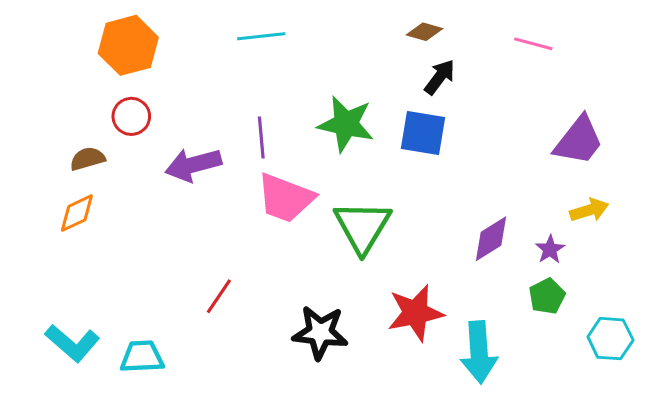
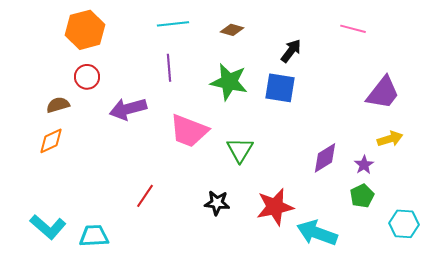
brown diamond: (425, 32) -> (232, 30), moved
purple line: (261, 138) -> (169, 68), moved
green triangle: (363, 227) -> (240, 150), size x0.7
black star: (320, 333) -> (217, 203), moved, size x0.7
cyan arrow: (479, 352) -> (317, 233), turned 114

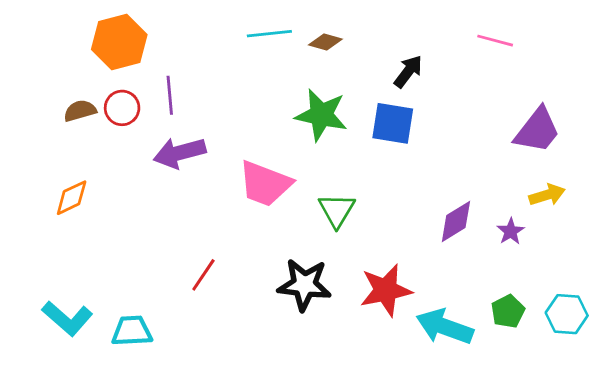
cyan line: (173, 24) -> (269, 34), moved
purple line: (169, 68) -> (170, 95), moved
brown semicircle: (58, 105) -> (80, 111), moved
green pentagon: (362, 196) -> (508, 311), moved
black star: (217, 203) -> (304, 285), size x1.5

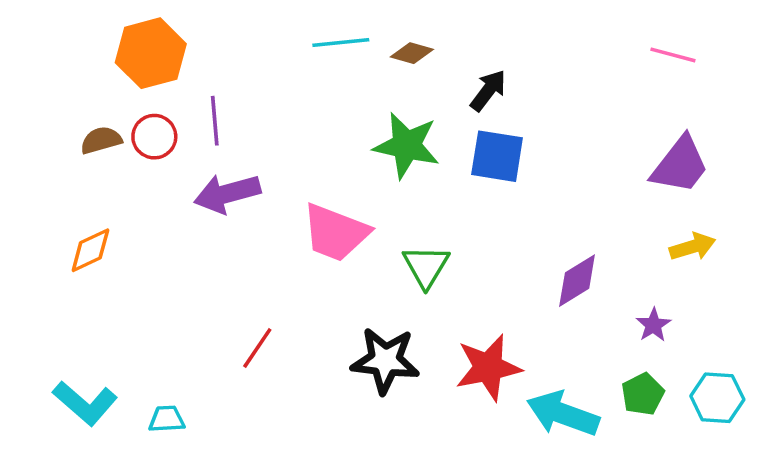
pink line: (495, 41) -> (673, 55), moved
black arrow: (408, 71) -> (488, 90), moved
purple star: (511, 231) -> (653, 325), moved
cyan trapezoid: (132, 331) -> (167, 419), size x0.7

